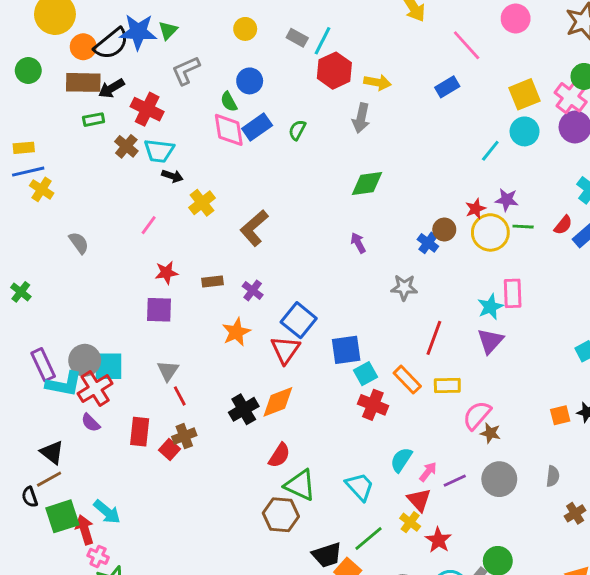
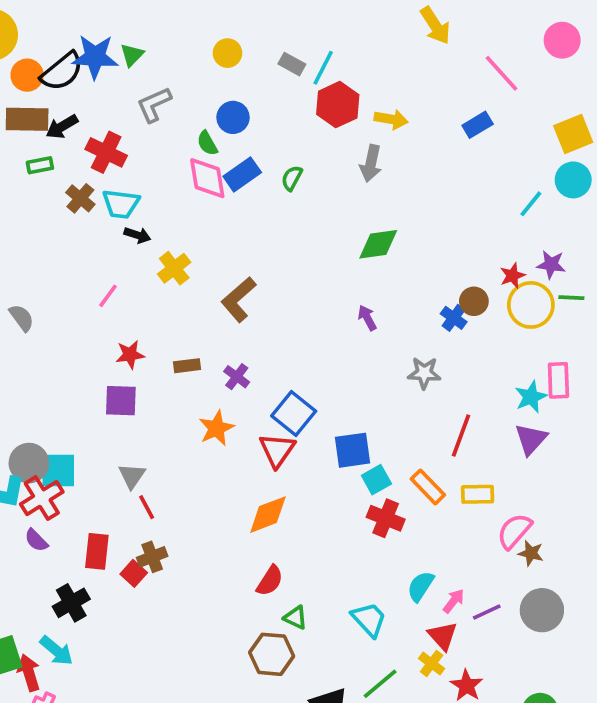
black cross: (244, 409) -> (71, 603), moved
green triangle: (300, 485) -> (296, 618), size x0.6

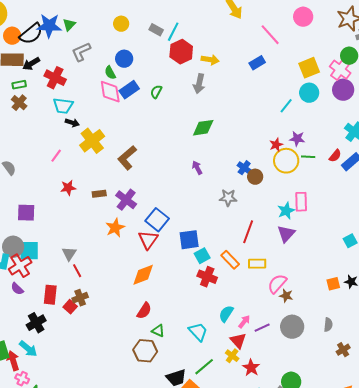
brown cross: (80, 198) -> (19, 103), moved
yellow cross: (174, 268) -> (92, 141), size x1.4
brown circle: (474, 301) -> (255, 177), moved
purple cross: (237, 377) -> (126, 200), size x1.5
purple square: (121, 401) -> (26, 213), moved

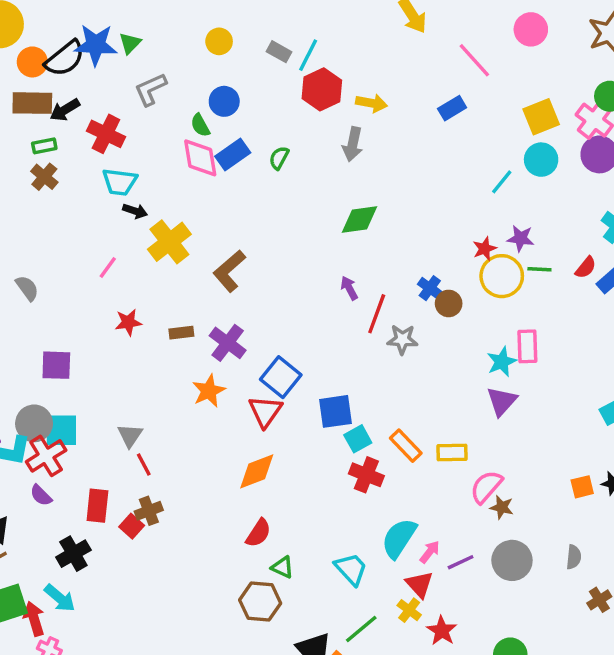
red line: (248, 232) -> (377, 314), moved
cyan semicircle: (226, 314) -> (399, 538), size x1.4

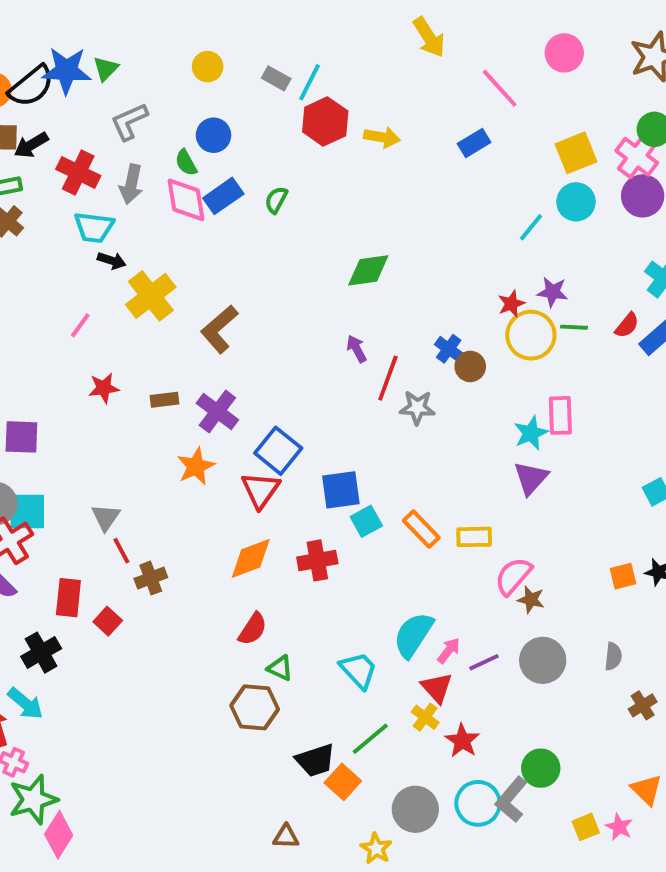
gray arrow: (353, 144) -> (131, 184), moved
red cross: (366, 475) -> (317, 560), moved, turned -32
brown cross: (149, 511) -> (151, 578), moved

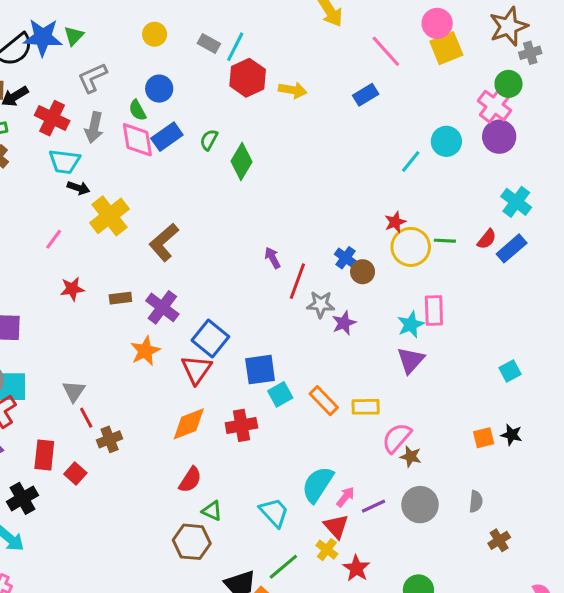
yellow square: (576, 153) -> (446, 48), moved
green diamond: (368, 270) -> (241, 162), moved, turned -51
purple star: (552, 292) -> (344, 323), moved, turned -30

